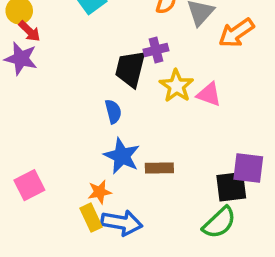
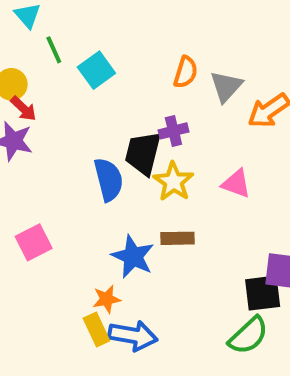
yellow star: (176, 86) -> (173, 182), moved
blue semicircle: (113, 112) -> (109, 180), moved, size x1.5
brown rectangle: (159, 168) -> (177, 238), moved
pink square: (29, 185) -> (34, 242), moved

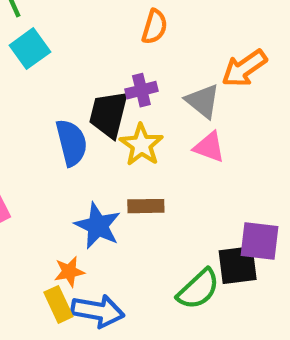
cyan square: (96, 70) -> (30, 49), moved
gray triangle: (226, 86) -> (203, 101), moved, turned -33
green semicircle: (248, 336) -> (198, 289), moved

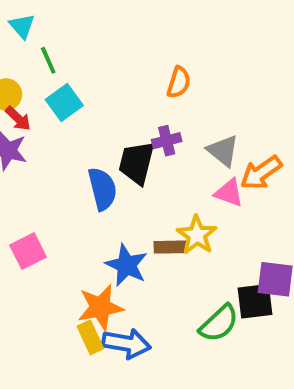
orange arrow: (244, 68) -> (261, 173), moved
yellow star: (141, 145) -> (197, 235), moved
orange star: (69, 272) -> (100, 307), size x1.6

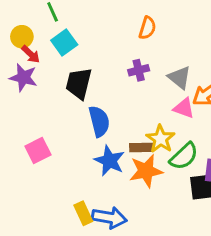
black trapezoid: (137, 163) -> (79, 83), moved
blue semicircle: (102, 189) -> (99, 121), moved
orange star: (100, 307) -> (146, 171), moved
green semicircle: (219, 323) -> (184, 156), moved

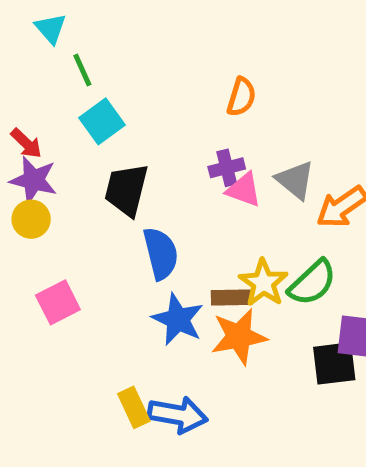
yellow circle: (22, 37) -> (31, 219), moved
red arrow: (31, 54) -> (26, 143), moved
pink triangle: (184, 108) -> (244, 190), moved
green semicircle: (184, 156) -> (312, 283), moved

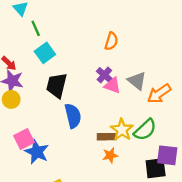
purple cross: (227, 168) -> (104, 75), turned -35
blue star: (178, 319) -> (37, 152), moved
orange star: (239, 337) -> (110, 155), size x0.6

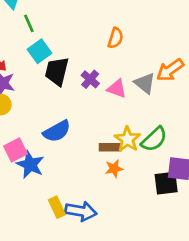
purple cross: (104, 75) -> (90, 79), moved
black trapezoid: (57, 85) -> (57, 71), moved
orange arrow: (159, 94) -> (170, 70), moved
blue semicircle: (73, 116) -> (57, 131), moved, turned 75

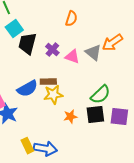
yellow star: (127, 139) -> (53, 95), moved, turned 30
brown rectangle: (110, 147) -> (48, 82), moved
black square: (166, 183) -> (95, 115), moved

